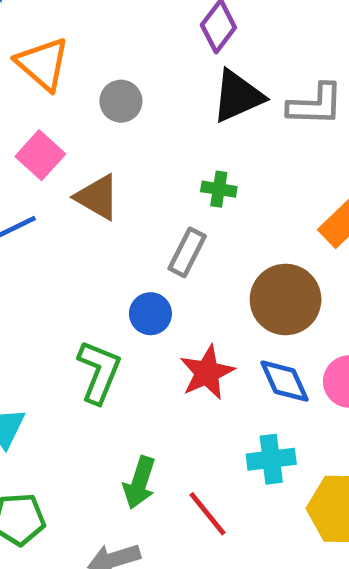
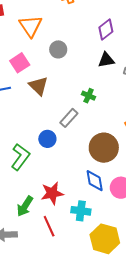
black triangle: (238, 96) -> (106, 60), size x0.7
red star: (207, 372) -> (52, 193), moved

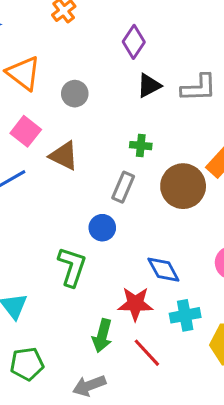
brown circle: (104, 148) -> (183, 186), moved
blue diamond: (95, 181) -> (163, 270), moved
red star: (52, 193) -> (135, 304), turned 30

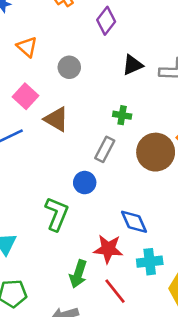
purple diamond: (134, 42) -> (106, 21), moved
orange triangle: (23, 73) -> (27, 47), size x0.7

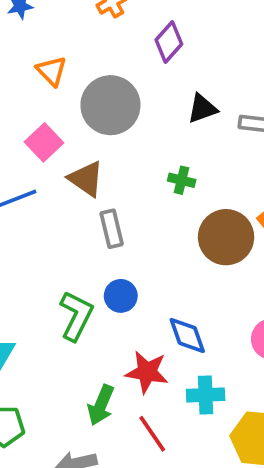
gray circle: (69, 67) -> (110, 105), size x1.8
gray rectangle: (105, 149) -> (112, 229), moved, turned -45
blue circle: (85, 183) -> (121, 296), moved

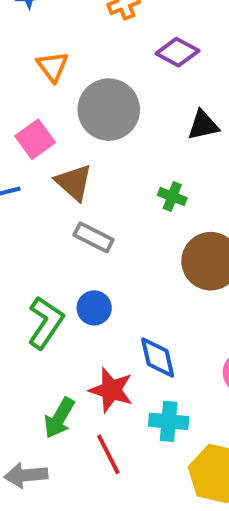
purple diamond: (169, 42) -> (177, 52), turned 69
gray rectangle: (112, 229) -> (94, 237), turned -57

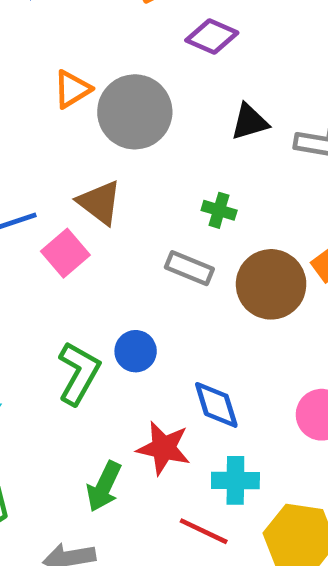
orange triangle: (52, 67) -> (72, 89), moved, turned 40
pink square: (35, 139) -> (65, 253), moved
gray rectangle: (94, 237) -> (189, 268), moved
red line: (108, 454) -> (204, 531), moved, turned -33

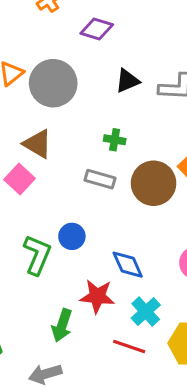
cyan cross: (235, 480) -> (146, 312), turned -36

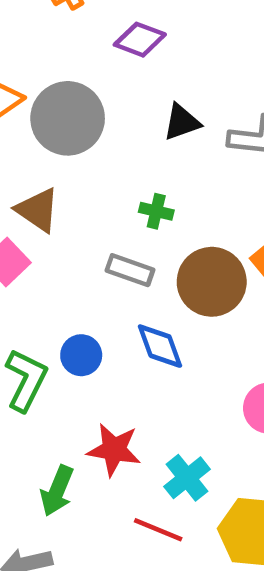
blue diamond: (128, 265) -> (160, 346), moved

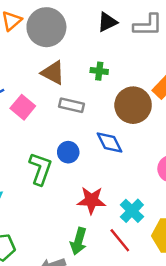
brown triangle: (38, 210) -> (53, 73), moved
gray rectangle: (130, 270) -> (71, 105), moved
green arrow: (57, 491) -> (79, 241), moved
red line: (158, 530) -> (120, 240), turned 35

